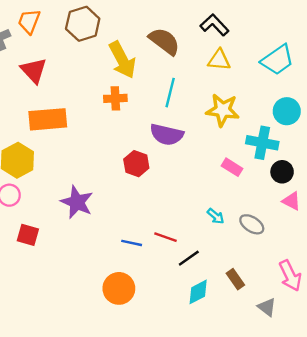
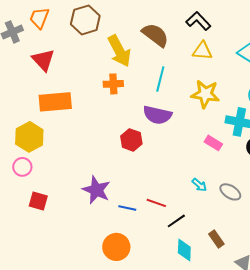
purple star: (77, 202) -> (96, 190), moved
cyan diamond: (198, 292) -> (184, 250), turned -60

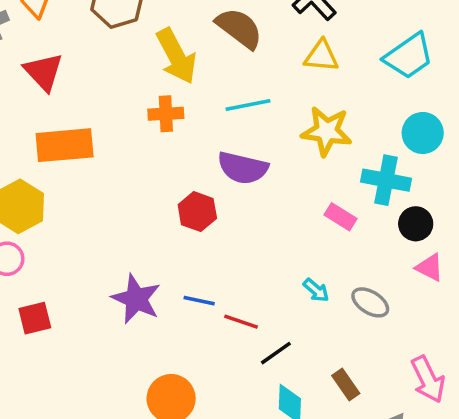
cyan line: (160, 79) -> (248, 105), turned 65
red square: (38, 201) -> (35, 318), turned -30
blue line: (127, 208) -> (199, 301), moved

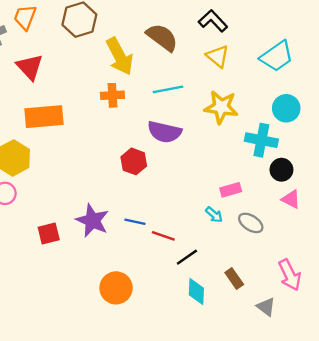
yellow triangle: (321, 56) -> (218, 56), turned 35
pink rectangle: (341, 217) -> (231, 190), moved, turned -48
red square: (35, 318) -> (49, 234), moved

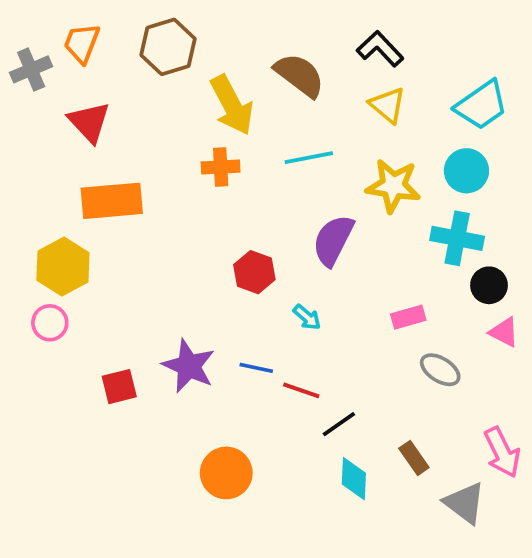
cyan circle: (286, 108) -> (466, 171), moved
purple semicircle: (164, 132) -> (333, 240), moved, turned 104
cyan arrow: (214, 215) -> (307, 317), moved
gray triangle: (266, 307) -> (465, 503), size x1.4

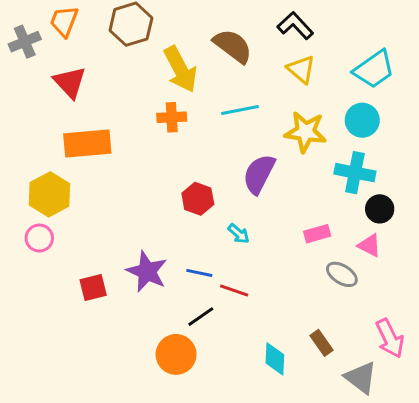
pink triangle: (504, 332) -> (370, 245), moved
black line: (339, 424) -> (201, 317), moved

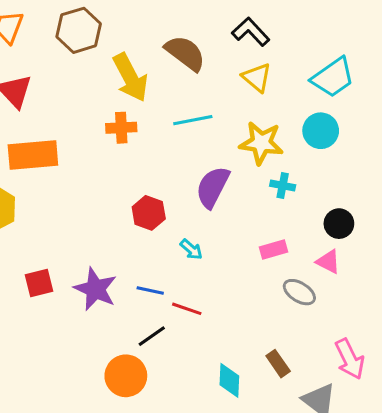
cyan cross: (355, 173) -> (283, 186), moved, size x0.6
red square: (93, 287) -> (39, 283), moved

